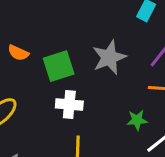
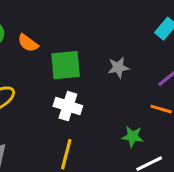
gray star: (109, 57) -> (118, 67), size x0.6

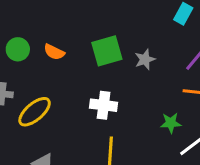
green square: (66, 65) -> (107, 51), moved

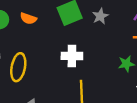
yellow ellipse: (35, 112) -> (18, 67), turned -32

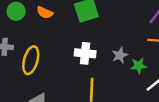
gray star: (100, 16) -> (120, 55), moved

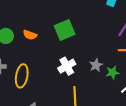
white cross: (85, 53) -> (67, 66), turned -30

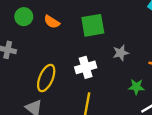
gray star: (96, 65) -> (121, 53), moved
yellow ellipse: (22, 76) -> (46, 78), moved

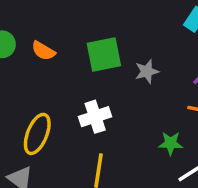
gray star: (121, 53) -> (147, 71), moved

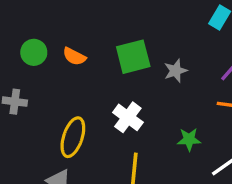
white cross: (95, 117) -> (128, 117), turned -32
green star: (171, 143) -> (189, 139), moved

